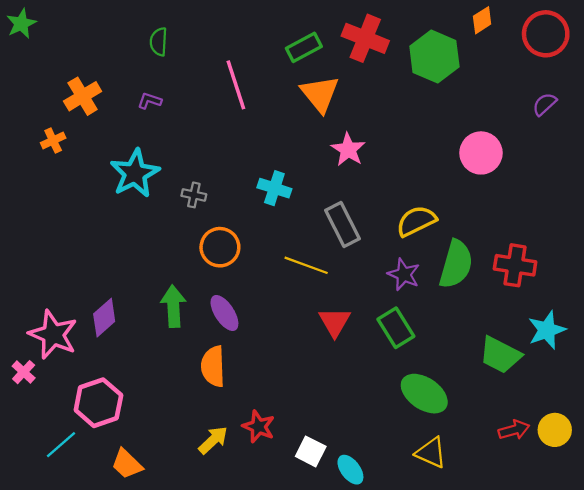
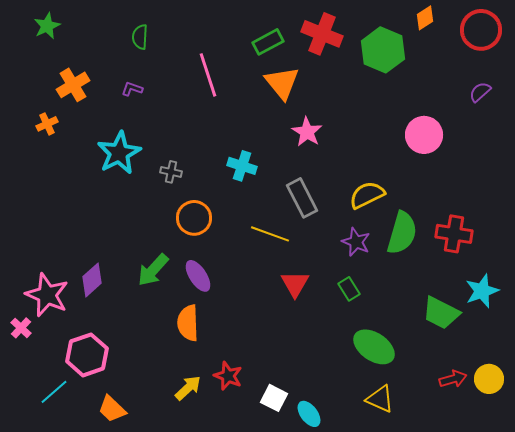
green star: (21, 24) -> (47, 26), moved
green arrow: (173, 306) -> (153, 270), turned -135
green rectangle: (396, 328) -> (349, 289), size x0.7

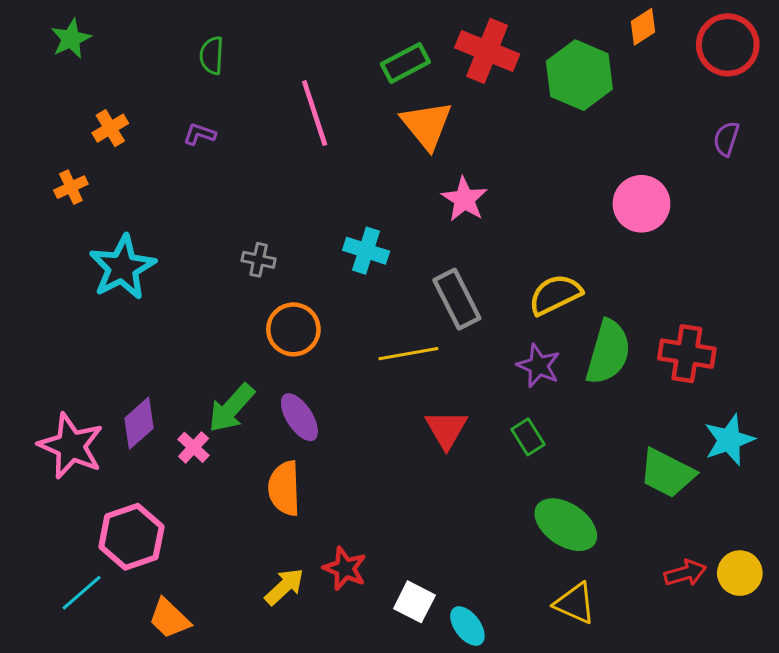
orange cross: (73, 85) -> (110, 128), size x0.7
purple semicircle: (480, 92) -> (726, 139), turned -30
cyan star: (119, 153) -> (122, 267), moved
yellow line: (270, 234) -> (408, 354), turned -30
pink cross: (21, 328) -> (194, 447), moved

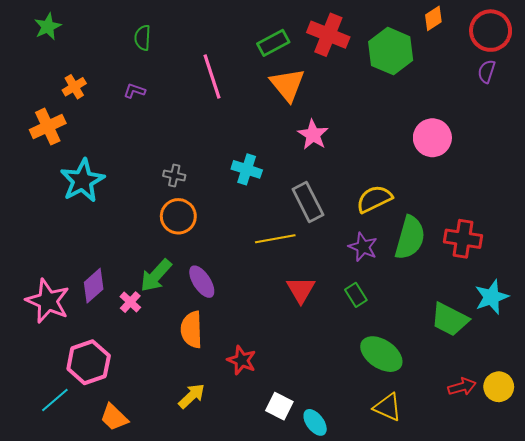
purple semicircle: (726, 139) -> (486, 71), moved
orange cross: (71, 187) -> (48, 127), size x1.6
orange circle: (293, 329) -> (178, 216), moved
red star: (345, 569) -> (242, 360), moved

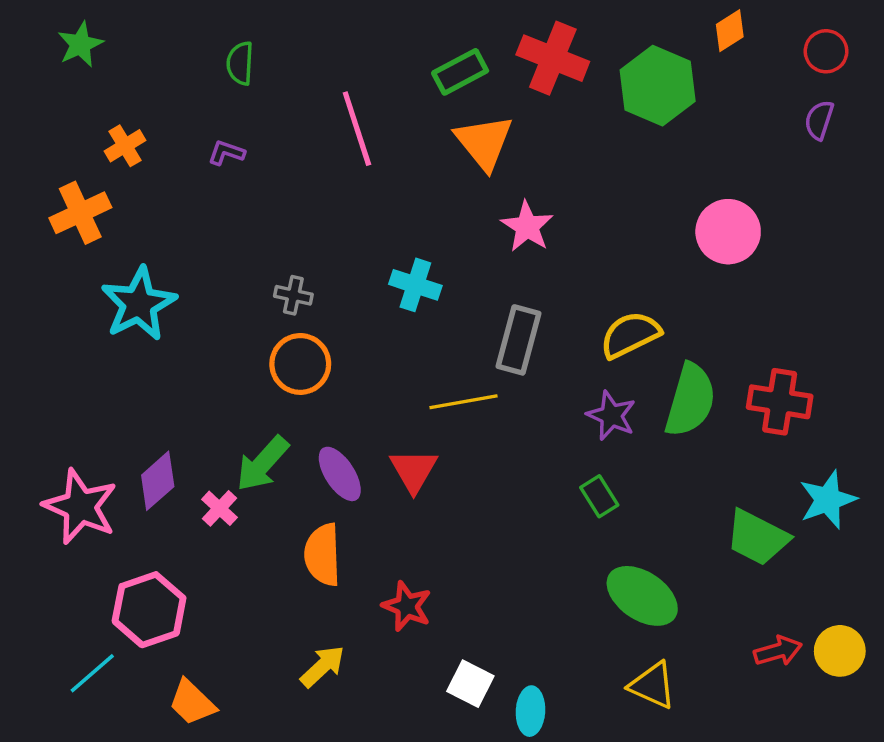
red circle: (491, 31) -> (826, 51), size x0.6
gray rectangle: (308, 202) -> (518, 340), turned 42
red triangle: (301, 290) -> (414, 471), moved
cyan ellipse: (315, 422) -> (530, 711), turned 40

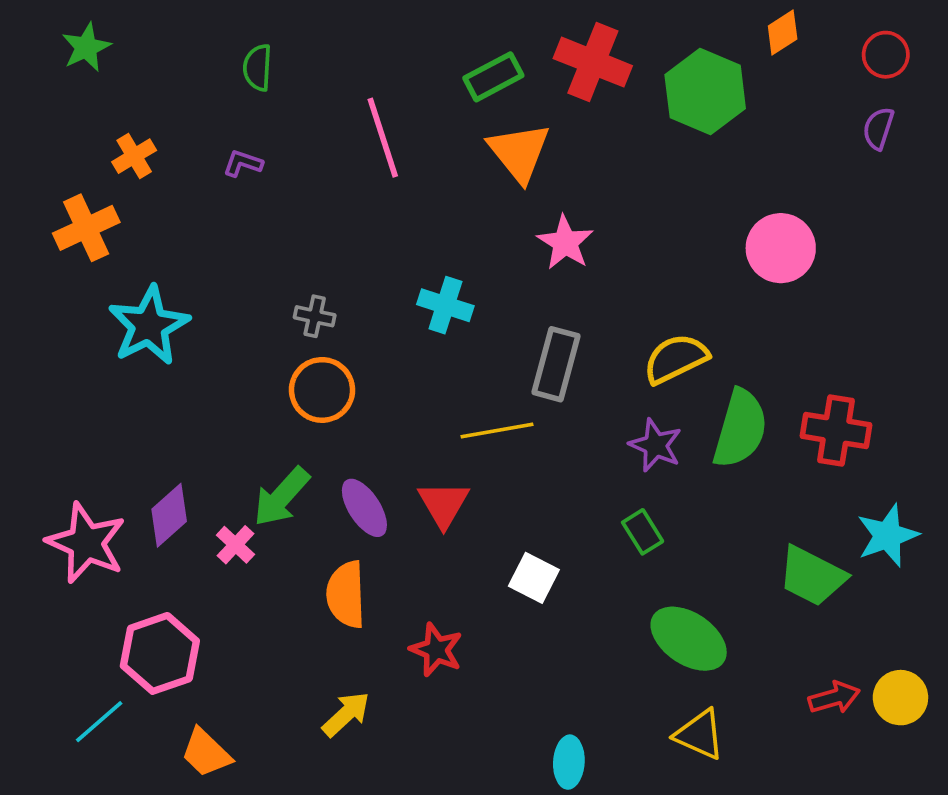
white square: (470, 684) -> (534, 578), moved

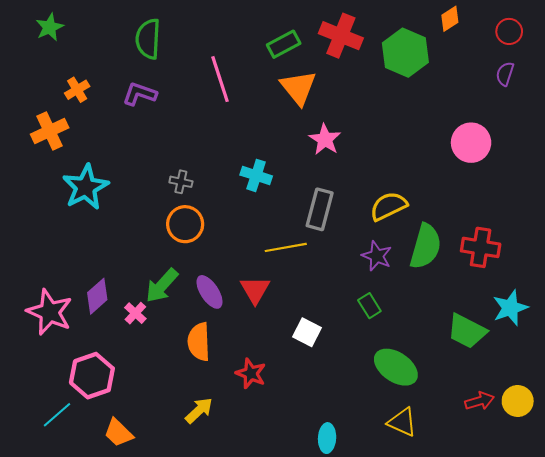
green semicircle: (258, 68) -> (148, 39), size x1.5
purple L-shape: (243, 163) -> (140, 94), size x1.5
pink circle: (781, 248) -> (471, 143), moved

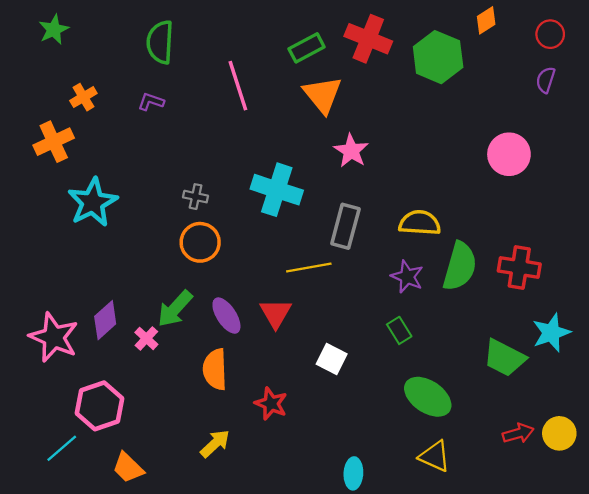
purple L-shape: (140, 94) -> (151, 102), size x0.7
cyan cross: (256, 175) -> (277, 190), size x1.5
yellow semicircle: (388, 206) -> (420, 223), turned 30

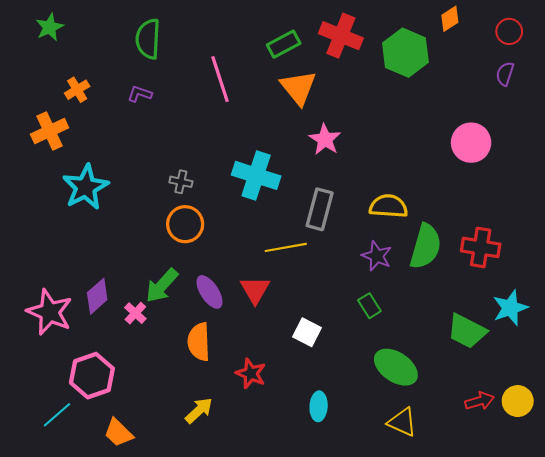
cyan ellipse: (353, 473) -> (319, 406), moved

